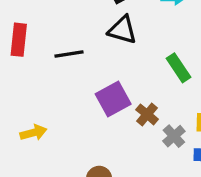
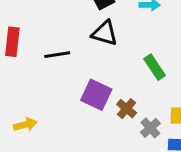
purple square: (113, 99) -> (96, 95), turned -36

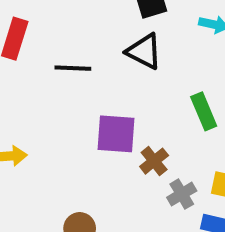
purple square: (96, 95) -> (116, 134), turned -32

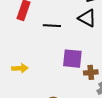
brown cross: (154, 161) -> (91, 72), turned 32

